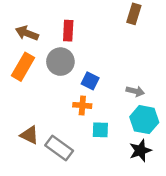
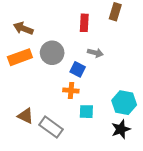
red rectangle: (68, 31) -> (84, 23), moved
orange rectangle: (23, 67) -> (20, 57), turned 40
gray arrow: (135, 91) -> (95, 53), moved

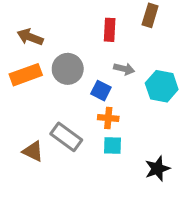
orange cross: (71, 90) -> (108, 118), moved
cyan hexagon: (124, 103) -> (162, 86), moved
gray rectangle: (51, 127) -> (66, 137), moved

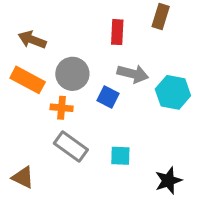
gray arrow: (124, 69) -> (133, 74), size x1.4
orange rectangle: (26, 75) -> (28, 80), turned 48
orange cross: (108, 118) -> (62, 108), moved
brown triangle: (33, 151) -> (23, 177), moved

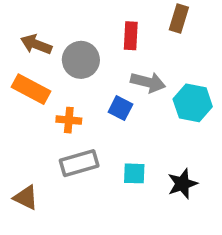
gray circle: (72, 74) -> (81, 60), moved
gray rectangle: (71, 146) -> (79, 163), turned -52
black star: (168, 181) -> (182, 184), moved

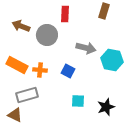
red rectangle: (131, 36) -> (65, 14), moved
orange rectangle: (31, 89) -> (17, 65), moved
blue square: (120, 108) -> (68, 71), moved
gray rectangle: (79, 163) -> (27, 95), moved

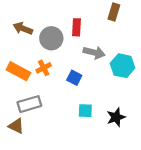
red rectangle: (65, 14) -> (77, 27), moved
orange cross: (40, 70) -> (44, 68), moved, turned -32

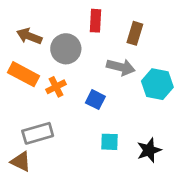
brown rectangle: (114, 12) -> (135, 33), moved
red rectangle: (77, 27) -> (95, 21), moved
orange rectangle: (18, 71) -> (24, 74), moved

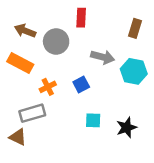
brown rectangle: (135, 33) -> (135, 28), moved
orange cross: (56, 87) -> (48, 87), moved
blue square: (95, 100) -> (81, 84), turned 35

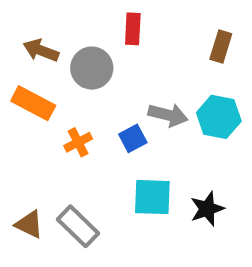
gray arrow: (103, 57) -> (168, 115), moved
gray rectangle: (32, 113) -> (78, 226), moved, turned 60
cyan square: (93, 120) -> (152, 197), size x1.5

